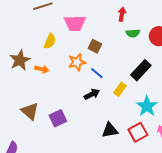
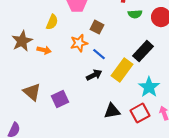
yellow rectangle: (120, 89) -> (122, 70), size x1.6

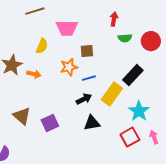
brown square: (97, 27) -> (87, 51), turned -32
blue line: (99, 54) -> (89, 78), turned -56
black triangle: (112, 111) -> (92, 123), moved

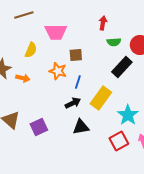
orange star: (69, 67) -> (58, 71), turned 30
black rectangle: (133, 75) -> (122, 67), moved
blue line: (89, 78) -> (78, 82), turned -56

